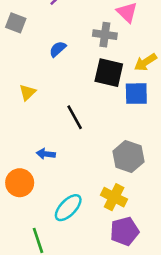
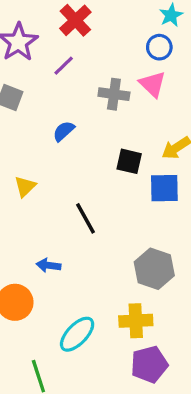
gray cross: (105, 35) -> (114, 94), moved
black square: (109, 73) -> (129, 161), size x0.7
yellow cross: (114, 197) -> (136, 321), turned -30

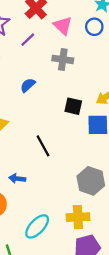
pink triangle: (153, 84) -> (63, 26), moved

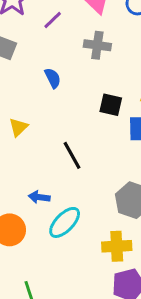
blue semicircle: (28, 85) -> (53, 78), turned 105
cyan ellipse: (37, 226) -> (65, 222), moved

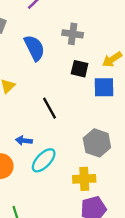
gray cross: (97, 45) -> (73, 34), moved
blue semicircle: (53, 78) -> (34, 48), size x1.6

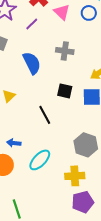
black square: (80, 69) -> (65, 91), moved
blue arrow: (24, 141) -> (14, 143), moved

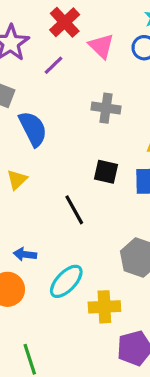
blue semicircle: (32, 63) -> (33, 129), moved
yellow cross: (75, 176) -> (104, 307), moved

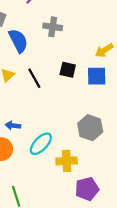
gray cross: (106, 108) -> (53, 27), moved
black line: (74, 210) -> (34, 78), moved

